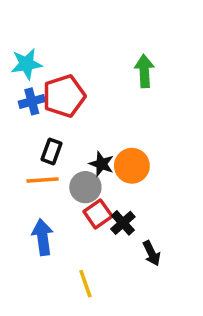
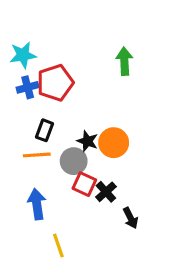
red square: (98, 214) -> (84, 184), turned -30
yellow line: (85, 284) -> (58, 246), moved

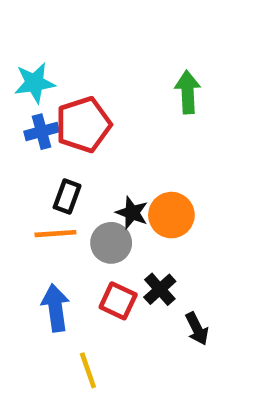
red square: (84, 184) -> (118, 301), moved

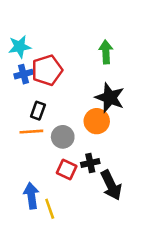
black star: (132, 213) -> (110, 98), moved, size x1.6
black cross: (160, 289) -> (90, 163), turned 30
blue arrow: (55, 308) -> (31, 196), moved
black arrow: (197, 329) -> (111, 185), size x1.6

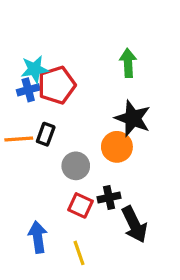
cyan star: (20, 47) -> (35, 69), moved
orange line: (31, 132) -> (19, 139), moved
yellow line: (50, 209) -> (79, 253), moved

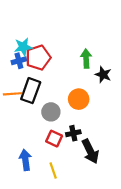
green arrow: (128, 63) -> (86, 59), moved
black star: (133, 118) -> (103, 75), moved, size x0.7
black rectangle: (46, 134) -> (31, 91), size x1.6

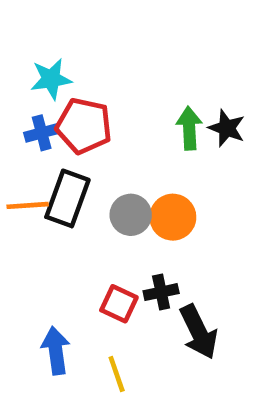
cyan star: (23, 47) -> (51, 79), moved
red pentagon: (38, 58) -> (84, 126), turned 30
black star: (103, 75) -> (227, 128), moved
gray circle: (51, 112) -> (131, 215), moved

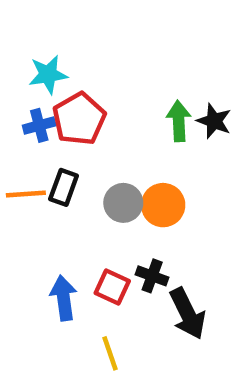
red pentagon: (84, 126) -> (79, 119), turned 30
black rectangle: (67, 198) -> (64, 187), size x0.7
black cross: (161, 292) -> (152, 276), turned 32
blue arrow: (56, 351) -> (64, 298), moved

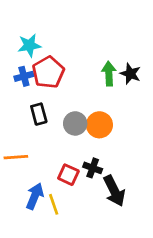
black rectangle: (64, 187) -> (39, 114), turned -35
orange line: (26, 194) -> (16, 157), moved
blue arrow: (64, 298) -> (35, 196), moved, turned 30
yellow line: (110, 353) -> (54, 204), moved

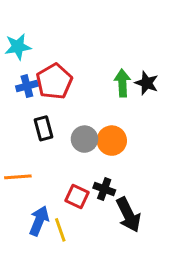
cyan star: (29, 45) -> (18, 47), moved

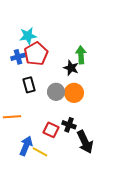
cyan star: (18, 47) -> (28, 36), moved
black star: (147, 83) -> (71, 68), moved
yellow line: (60, 230) -> (40, 152), turned -42

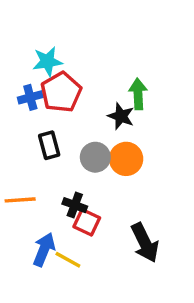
black cross: (69, 125) -> (75, 205), moved

